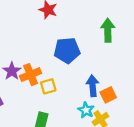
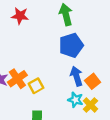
green arrow: (108, 30) -> (66, 15), moved
blue pentagon: (67, 50) -> (71, 45), moved

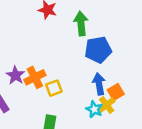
green arrow: (66, 15) -> (81, 23), moved
yellow cross: (90, 105) -> (107, 105), moved

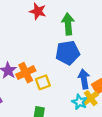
blue pentagon: (98, 50) -> (68, 53), moved

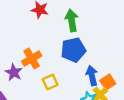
orange cross: (26, 73) -> (32, 59), moved

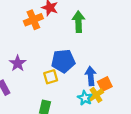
blue pentagon: (73, 50) -> (63, 61), moved
orange cross: (32, 59) -> (33, 20), moved

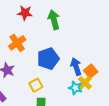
orange cross: (33, 20) -> (17, 43), moved
yellow square: (51, 77) -> (36, 85), moved

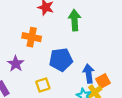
orange cross: (17, 43) -> (32, 37), turned 36

